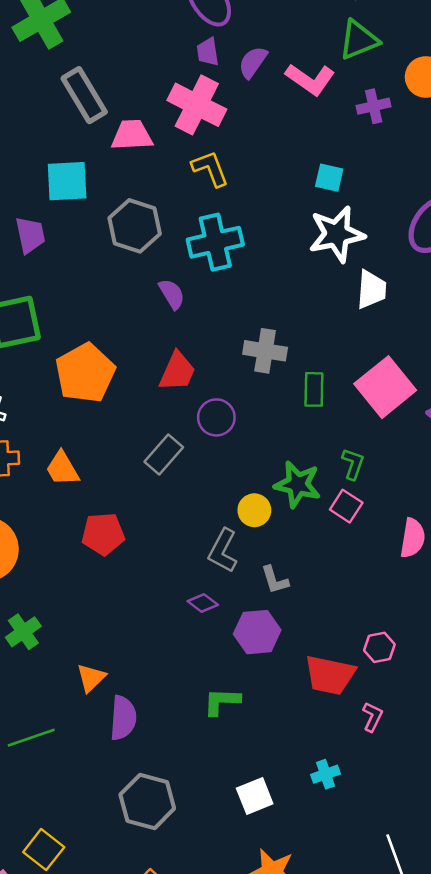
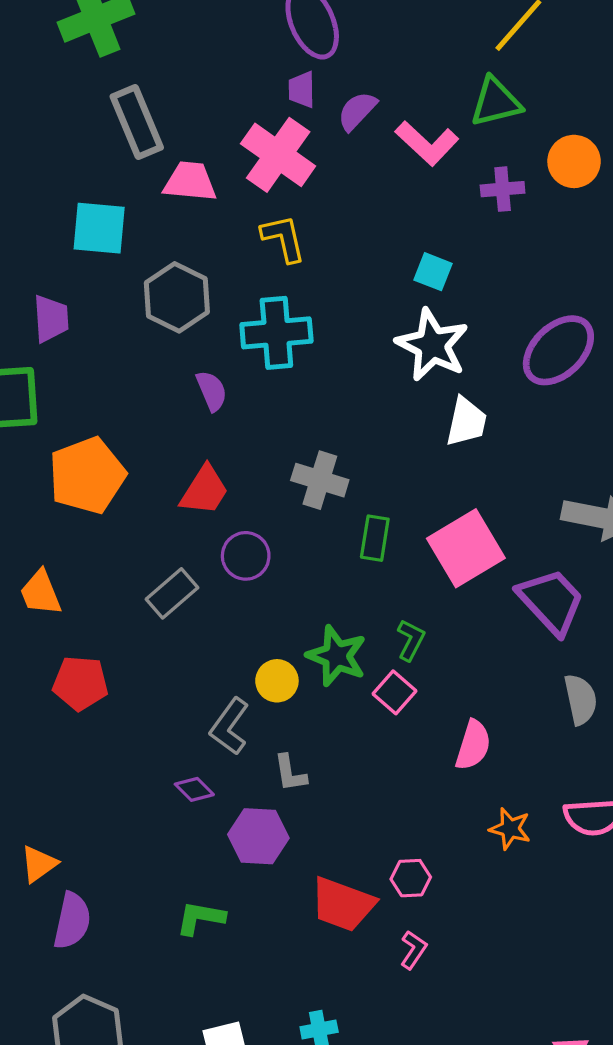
white star: (337, 234) -> (432, 345), turned 30
purple trapezoid: (30, 235) -> (51, 319), moved
pink L-shape: (372, 717) -> (413, 950), moved

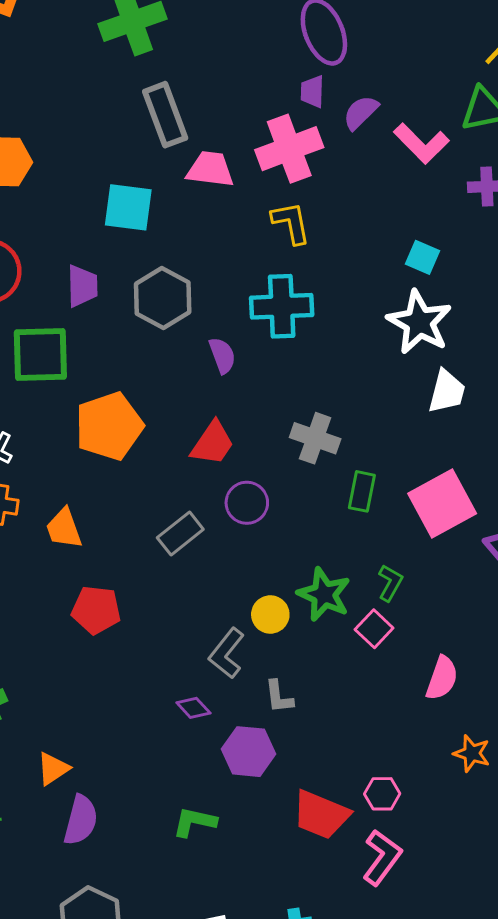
pink cross: (278, 155) -> (289, 149), turned 32
gray hexagon: (177, 297) -> (163, 298), moved
pink L-shape: (413, 950) -> (382, 857), size x1.6

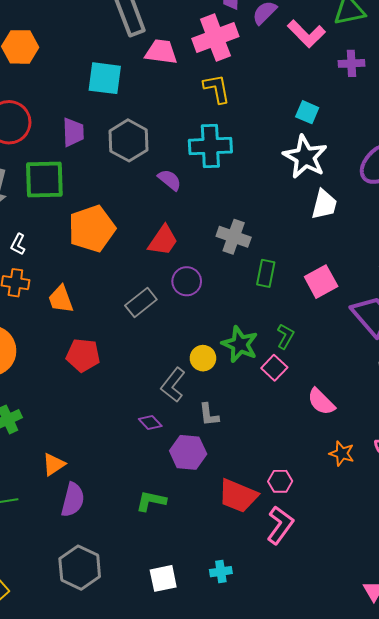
purple semicircle: (222, 355) -> (170, 180), turned -30
pink square: (442, 503) -> (321, 282), size x0.7
pink semicircle: (442, 678) -> (321, 402), turned 116

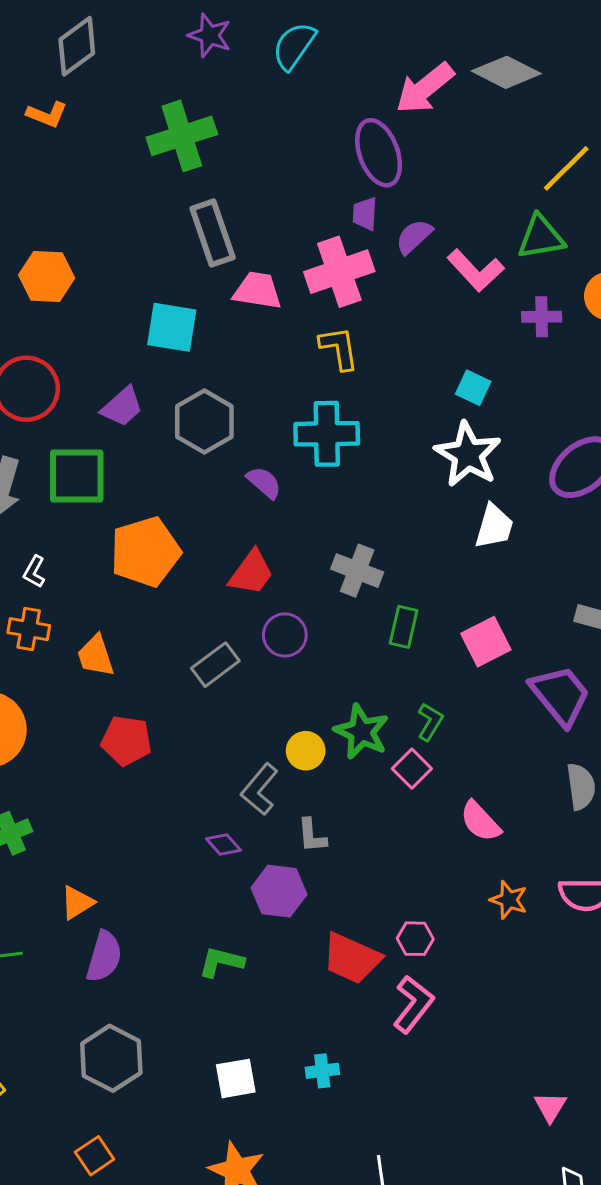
purple trapezoid: (73, 132) -> (122, 407), turned 48

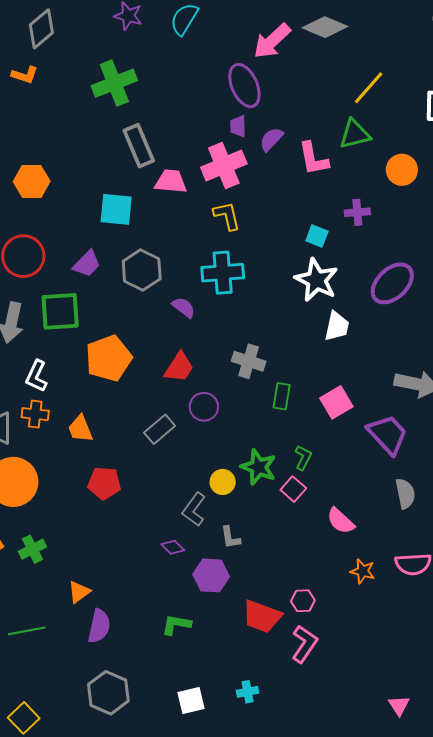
pink L-shape: (476, 270) -> (313, 159), turned 36
purple cross: (542, 317) -> (357, 212), moved
white L-shape: (34, 572) -> (36, 376), size x1.5

